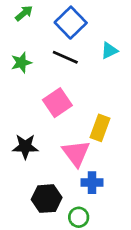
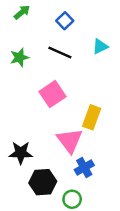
blue square: (71, 23) -> (65, 21), size x0.6
black star: (25, 147) -> (21, 153), moved
blue cross: (92, 183) -> (84, 167), turned -30

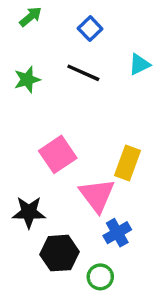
pink square: (53, 94) -> (58, 154), moved

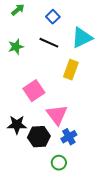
cyan triangle: (139, 64) -> (82, 38), size x1.6
yellow rectangle: (127, 163) -> (71, 70), moved
black hexagon: (59, 253) -> (39, 137), moved

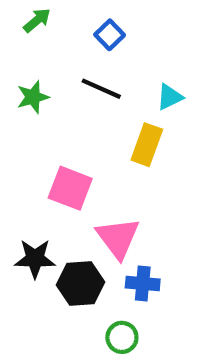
cyan triangle: (82, 38) -> (170, 97), moved, size x0.6
pink square: (34, 91) -> (70, 188), turned -35
blue cross: (69, 137) -> (143, 284), turned 35

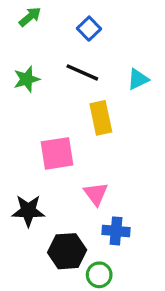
yellow rectangle: (147, 145) -> (101, 118), moved, turned -32
pink square: (70, 188) -> (57, 153), turned -30
pink triangle: (118, 238) -> (96, 194), size x0.7
black hexagon: (81, 284) -> (67, 251), moved

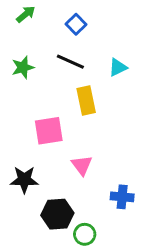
blue cross: (116, 231) -> (122, 197), moved

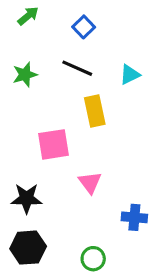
black hexagon: (57, 214) -> (28, 248), moved

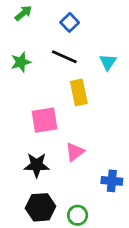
cyan triangle: (130, 75) -> (108, 62), turned -30
pink triangle: (90, 182) -> (75, 152), turned 30
black star: (27, 198) -> (37, 165), moved
black hexagon: (28, 248) -> (41, 207), moved

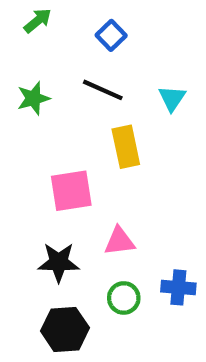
pink triangle: (75, 152) -> (120, 241), turned 30
green circle: (78, 215) -> (124, 298), moved

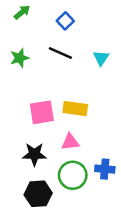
yellow rectangle: (126, 147) -> (75, 109), moved, turned -70
green circle: (124, 298) -> (73, 175), size x1.5

